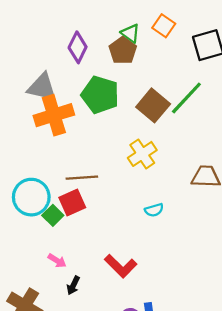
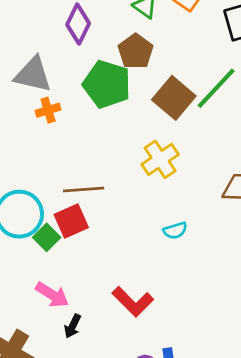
brown pentagon: (123, 51) -> (136, 51), moved
orange cross: (54, 115) -> (48, 110), size x0.5
pink arrow: (57, 261) -> (52, 295), size x1.4

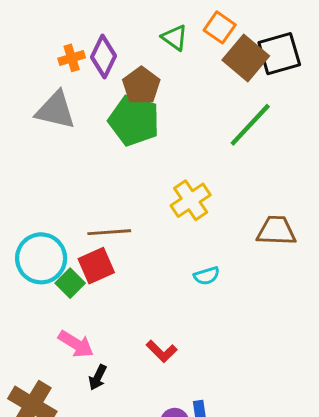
brown pentagon: (136, 51) -> (141, 86), moved
brown square: (174, 98) -> (246, 58), moved
orange cross: (48, 110) -> (72, 58), moved
red L-shape: (133, 302) -> (162, 351), size x0.7

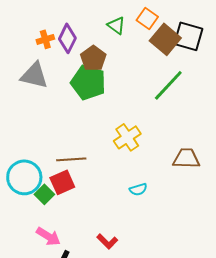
black square: (279, 54) -> (188, 36), turned 32

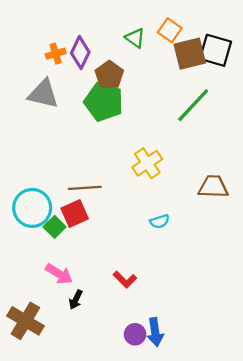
brown square: (165, 39) -> (190, 54), turned 36

